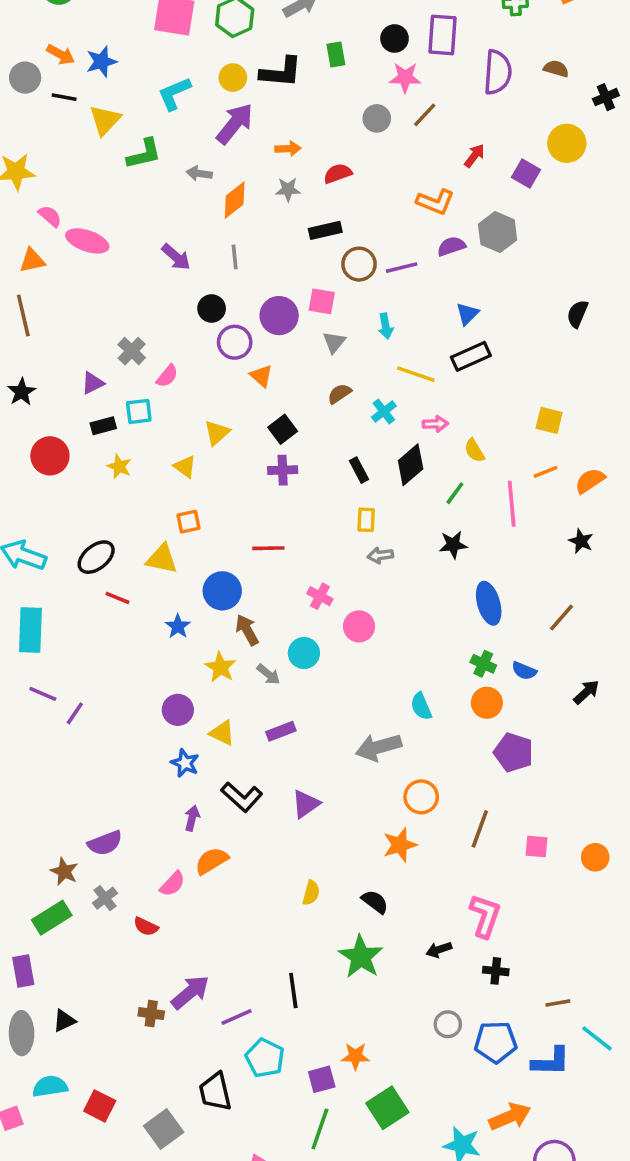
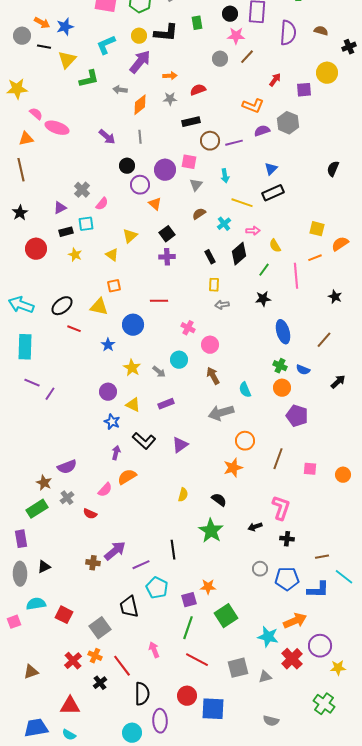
purple square: (526, 173) -> (304, 90), turned -35
orange semicircle: (590, 481) -> (340, 244), moved
brown arrow: (247, 630) -> (213, 376), moved

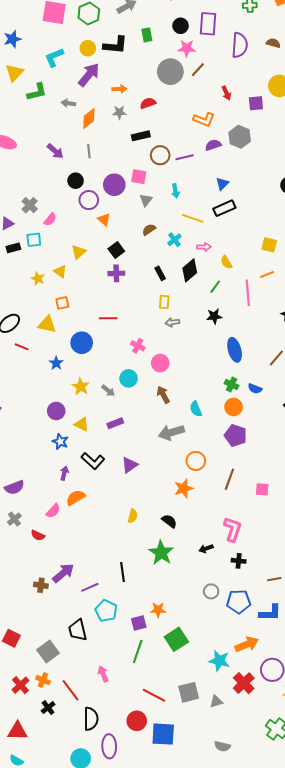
gray circle: (220, 59) -> (170, 72), size x1.6
red arrow: (275, 80) -> (226, 93), turned 120
yellow star: (75, 255) -> (38, 279), moved
purple pentagon: (297, 416) -> (236, 435), moved
red line: (197, 660) -> (154, 695), moved

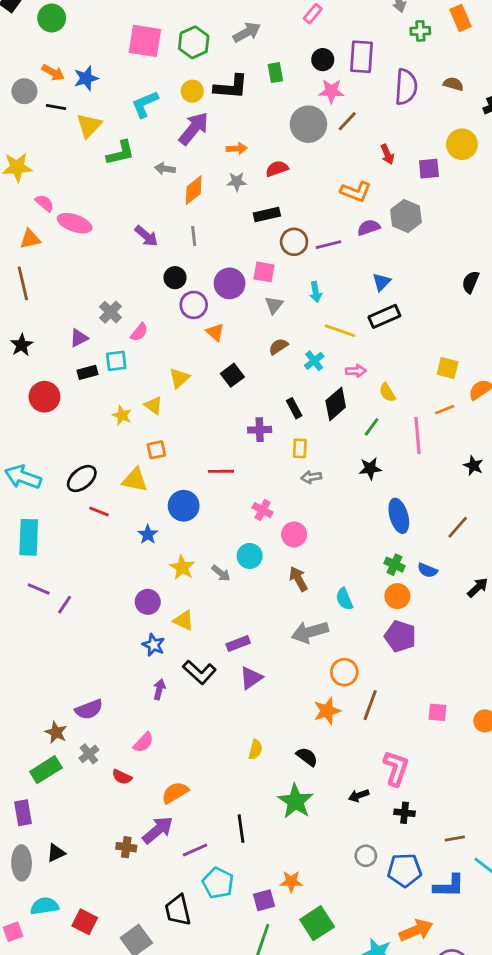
purple cross: (116, 273) -> (260, 430), moved
purple rectangle: (115, 423) -> (238, 643), moved
brown line: (229, 479) -> (370, 705), moved
orange semicircle: (76, 498) -> (175, 793), moved

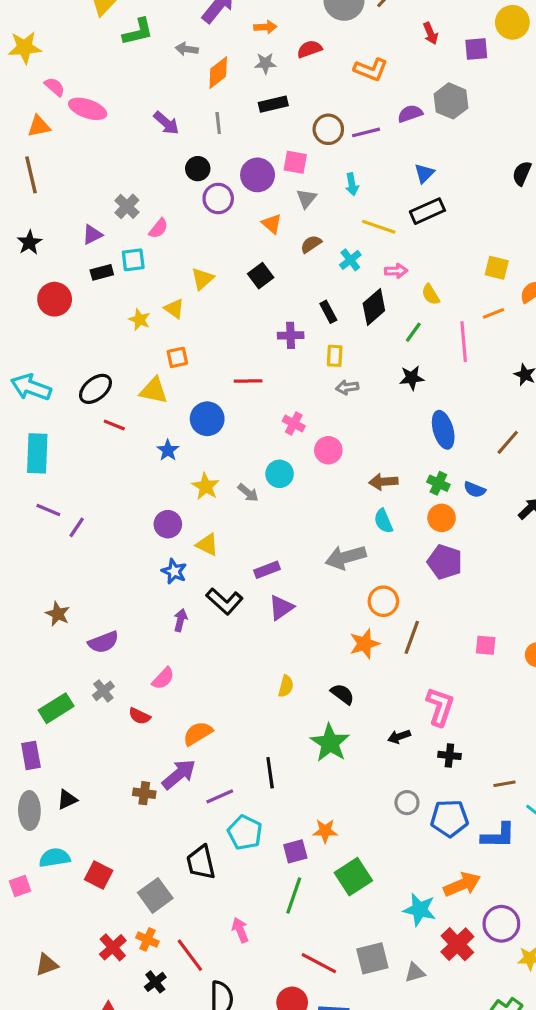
orange L-shape: (356, 192) -> (371, 70), moved
black rectangle: (267, 215) -> (273, 104), moved
orange triangle: (215, 332) -> (272, 224), moved
brown arrow: (298, 579) -> (383, 482), moved, turned -65
brown star: (56, 732) -> (58, 614), moved

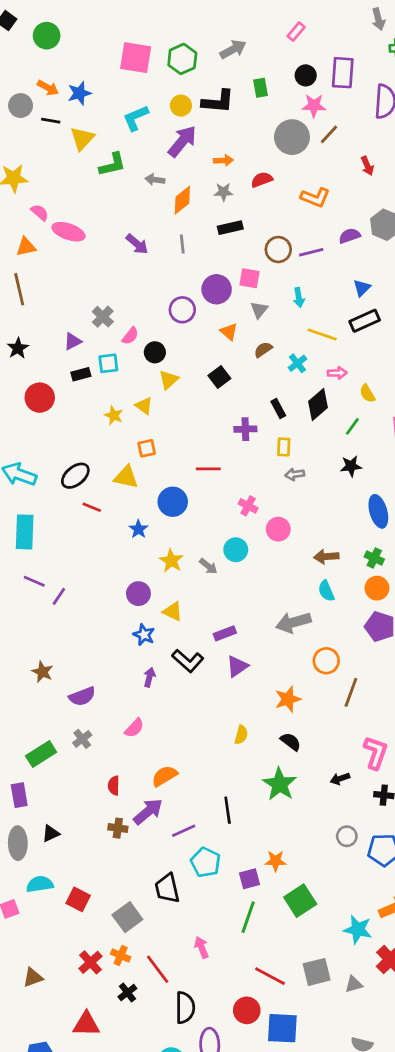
black circle: (198, 169) -> (155, 352), moved
orange star: (365, 644) -> (288, 699), moved
red semicircle: (140, 716) -> (114, 786), moved, turned 66

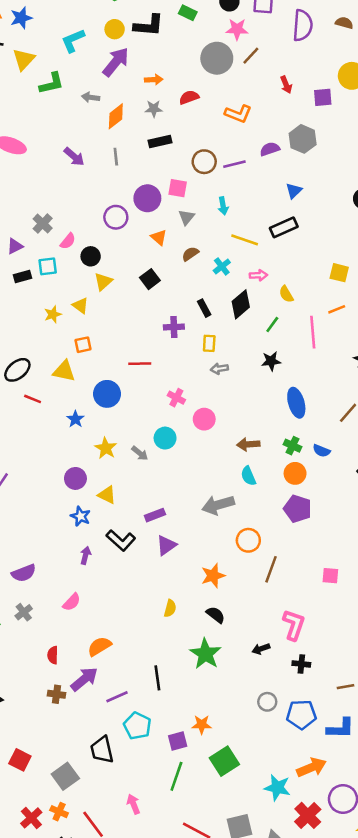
green rectangle: (260, 88) -> (188, 13), turned -54
blue triangle: (362, 288) -> (294, 191), moved
yellow star: (114, 415) -> (53, 314), turned 30

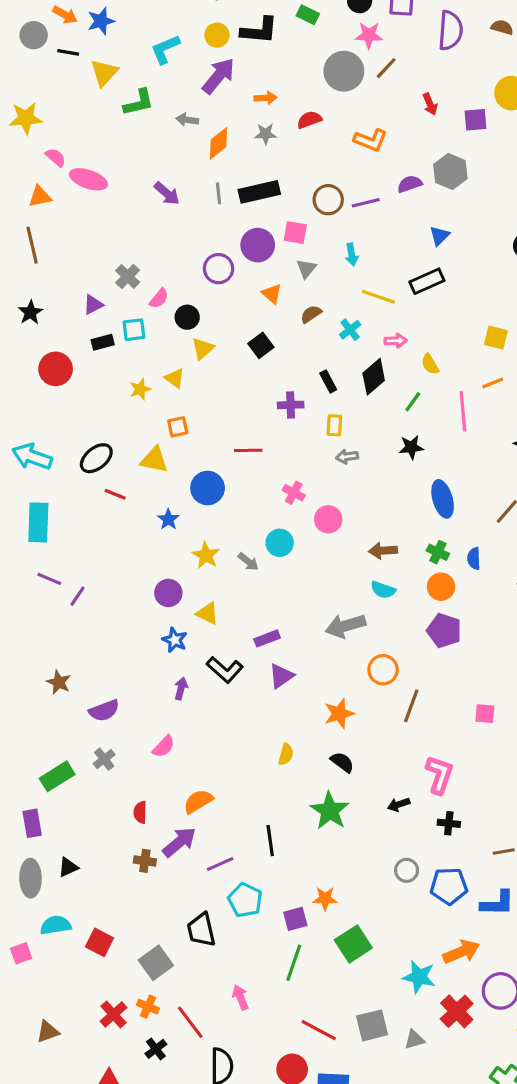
black rectangle: (160, 141) -> (259, 192), moved, size x1.4
blue semicircle: (322, 451) -> (474, 558), turned 66
cyan semicircle: (248, 476) -> (383, 590), turned -48

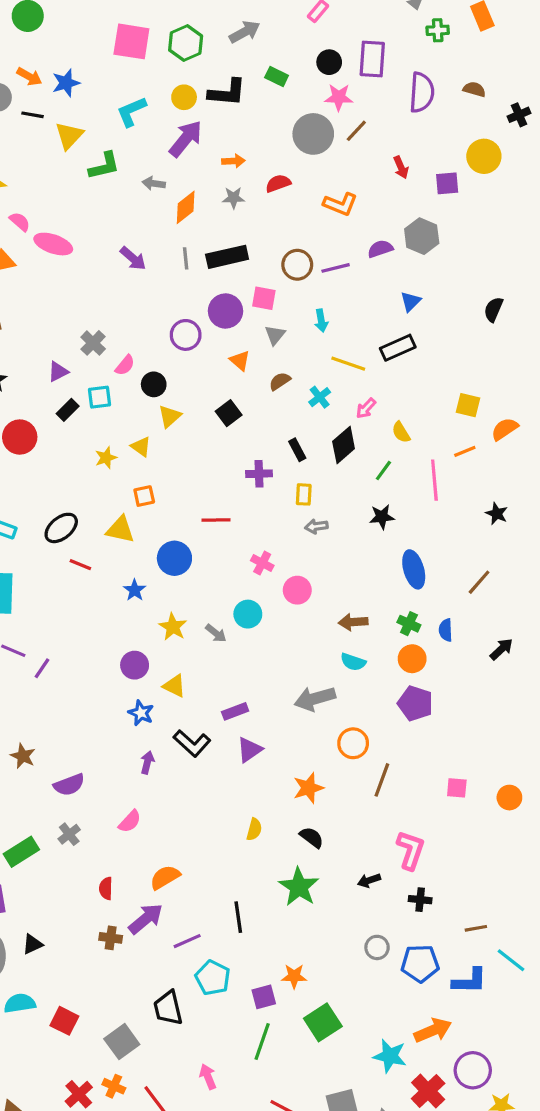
pink arrow: (396, 341) -> (366, 408), turned 135
black rectangle: (103, 342) -> (68, 410), turned -30

